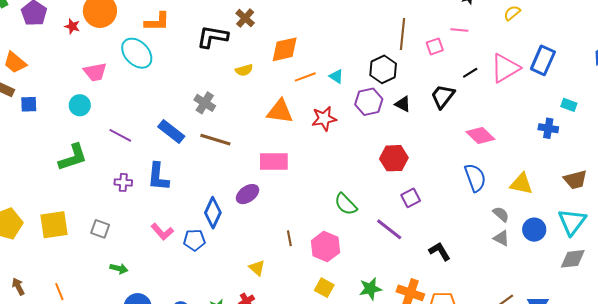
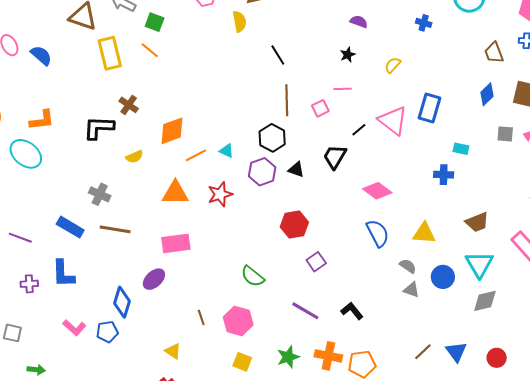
pink triangle: (505, 68) -> (393, 121), turned -44
purple line: (389, 229) -> (305, 311), moved

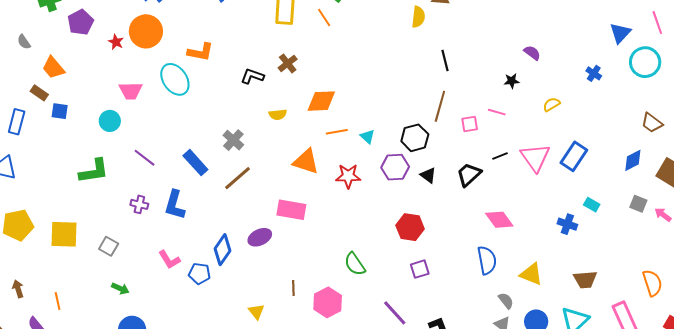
brown trapezoid: (494, 53) -> (652, 123), turned -50
black L-shape: (99, 128) -> (252, 76), size x0.7
brown line: (115, 229) -> (238, 178), turned -68

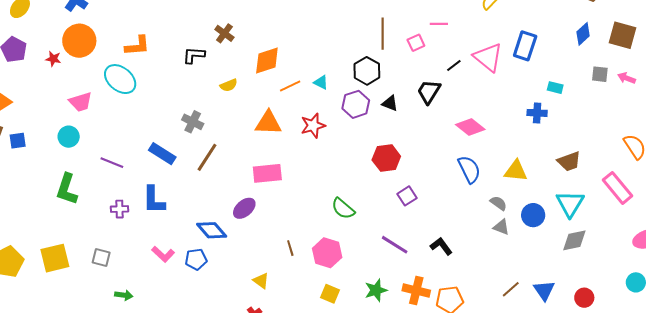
green L-shape: (94, 171) -> (67, 189), turned 132
blue diamond: (222, 250) -> (212, 230), turned -60

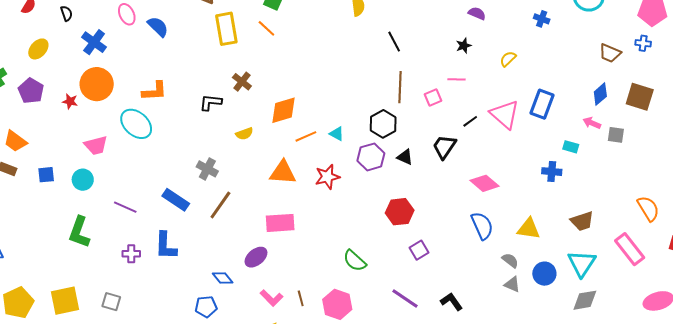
pink arrow: (627, 78) -> (592, 123), moved
blue square: (18, 141) -> (46, 175), moved
blue diamond: (212, 230) -> (223, 278), size x0.7
pink L-shape: (163, 254) -> (272, 298), moved

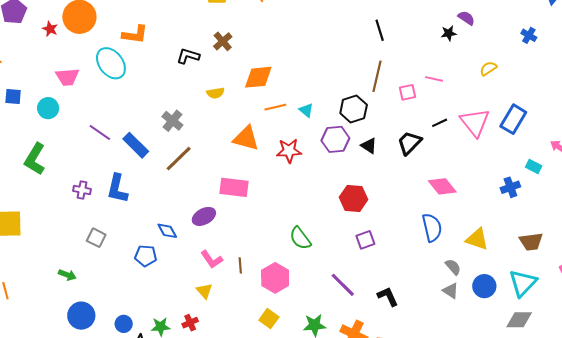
black star: (464, 46) -> (449, 33), moved
blue cross: (552, 172) -> (510, 187), turned -36
purple line: (125, 207) -> (100, 132), moved
gray square: (111, 302) -> (96, 238), moved

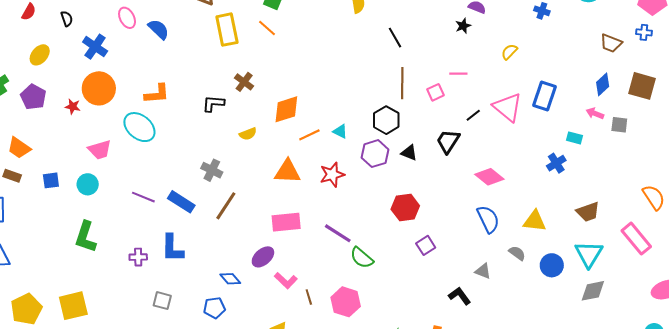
pink L-shape: (212, 259) -> (286, 280), moved
purple line: (343, 285) -> (338, 233), moved
gray triangle: (451, 291) -> (483, 271), moved

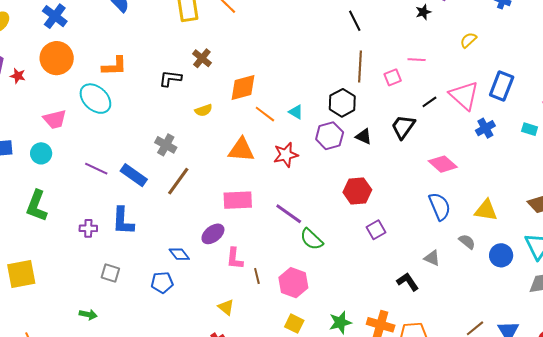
red star: (73, 106) -> (18, 76), moved
orange line: (309, 135) -> (265, 114), turned 60
blue cross: (556, 163) -> (485, 128), moved
pink L-shape: (286, 280) -> (235, 258), turned 50

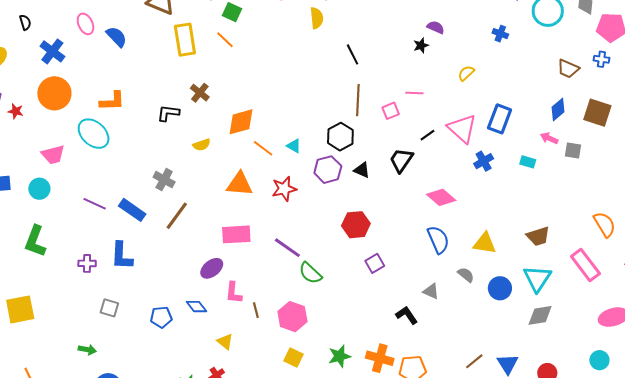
blue diamond: (179, 254) -> (196, 307), moved

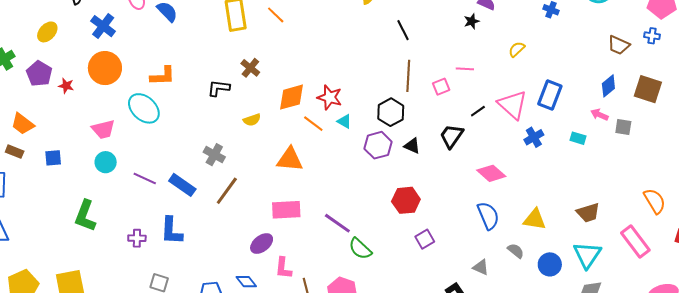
cyan circle: (39, 189) -> (106, 162), moved
red star: (284, 189) -> (330, 97), moved, turned 30

